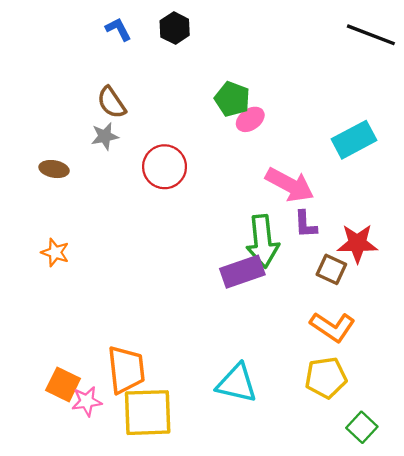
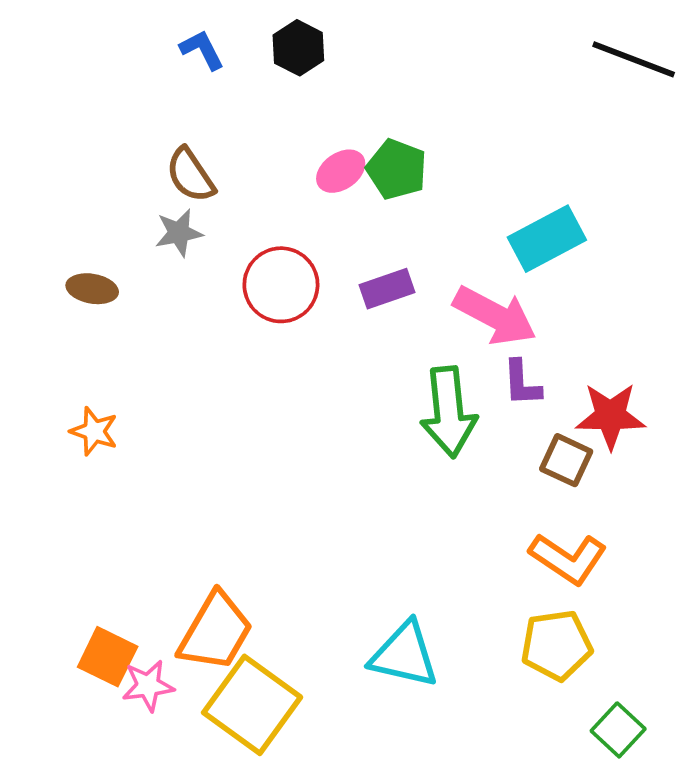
pink ellipse: (250, 119) -> (341, 171), moved
cyan rectangle: (354, 140) -> (547, 239), moved
purple rectangle: (242, 272) -> (387, 289), moved, size x0.7
orange trapezoid: (126, 370) -> (215, 632), turned 36
yellow square: (148, 413) -> (252, 705), turned 38

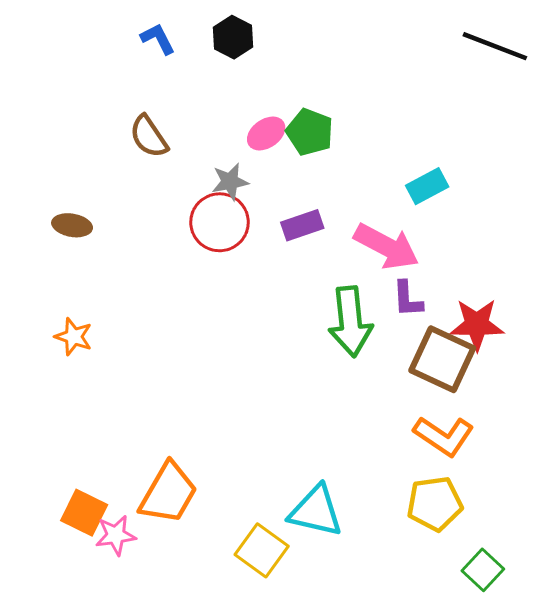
gray star: (179, 233) -> (230, 182), moved
cyan rectangle: (547, 239) -> (427, 186), size x0.7
brown square: (566, 460) -> (442, 359), size x1.6
yellow square: (252, 705) -> (262, 550), moved, size x0.7

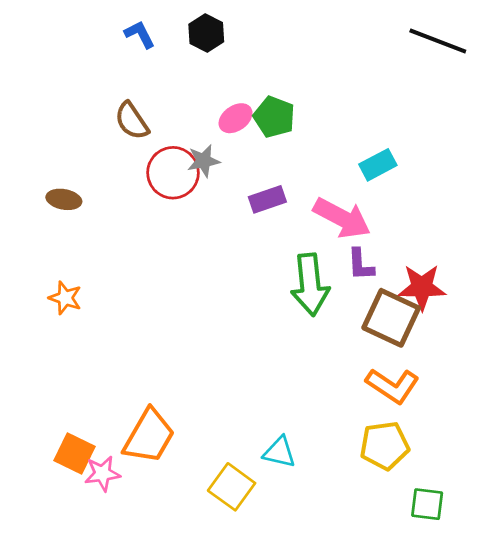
red circle: (220, 222) -> (173, 173), moved
cyan triangle: (316, 511) -> (279, 452), size x0.7
green square: (483, 570) -> (427, 504), turned -36

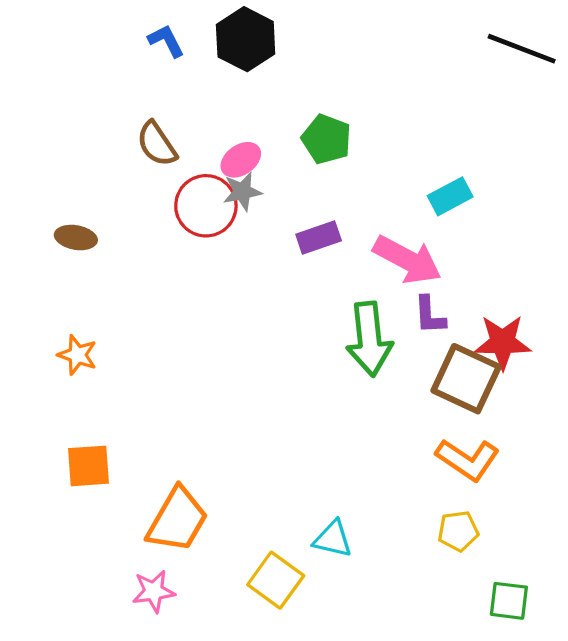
black hexagon: (206, 33) -> (246, 39), size x1.4
pink ellipse: (236, 118) -> (241, 160), moved
yellow pentagon: (385, 446) -> (458, 531), size x0.7
orange square: (75, 454) -> (89, 466), moved, turned -30
pink star: (102, 474) -> (154, 591), moved

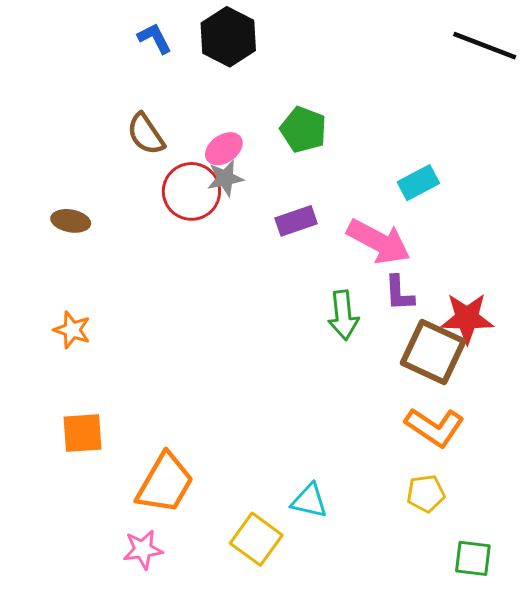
green arrow: (369, 339) -> (343, 315), size x0.7

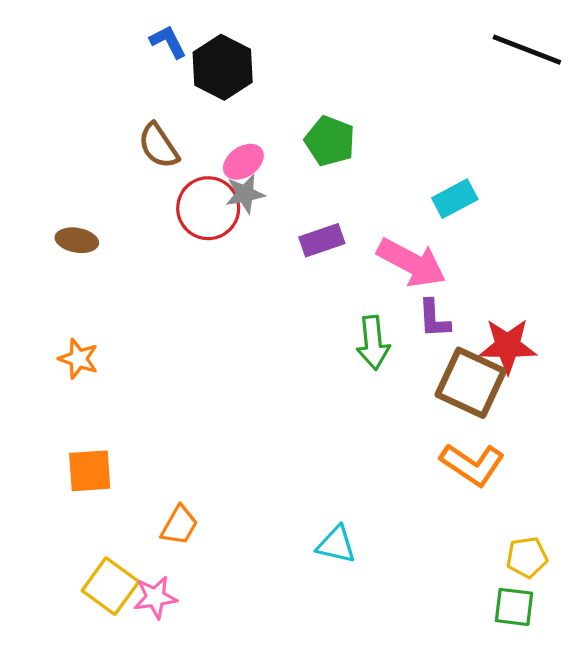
black hexagon: (228, 37) -> (223, 67), moved
orange trapezoid: (165, 483) -> (179, 525), size x0.6
yellow pentagon: (426, 493) -> (527, 557), moved
yellow square: (256, 539) -> (110, 586), moved

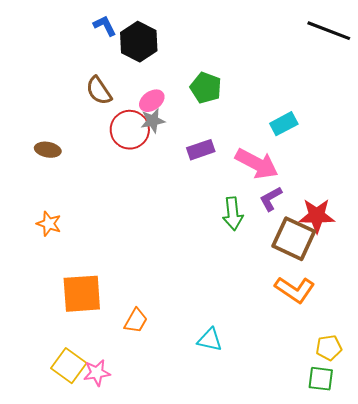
purple L-shape: (434, 319) -> (271, 199), turned 64
orange square: (90, 471) -> (82, 294), moved, size x1.4
orange trapezoid: (179, 525) -> (136, 321), moved

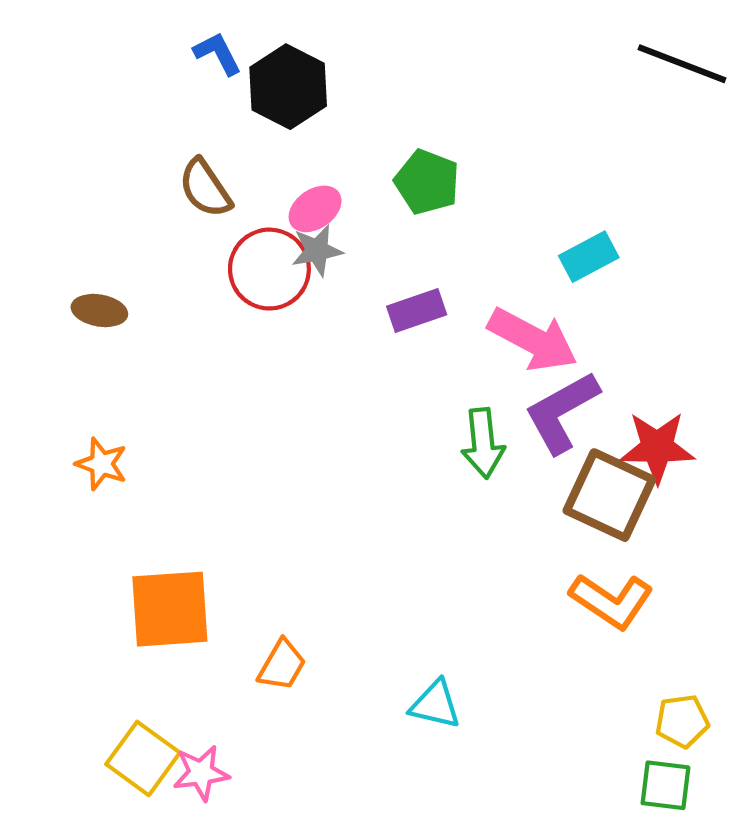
purple L-shape: (271, 199) -> (562, 412), size x1.6

